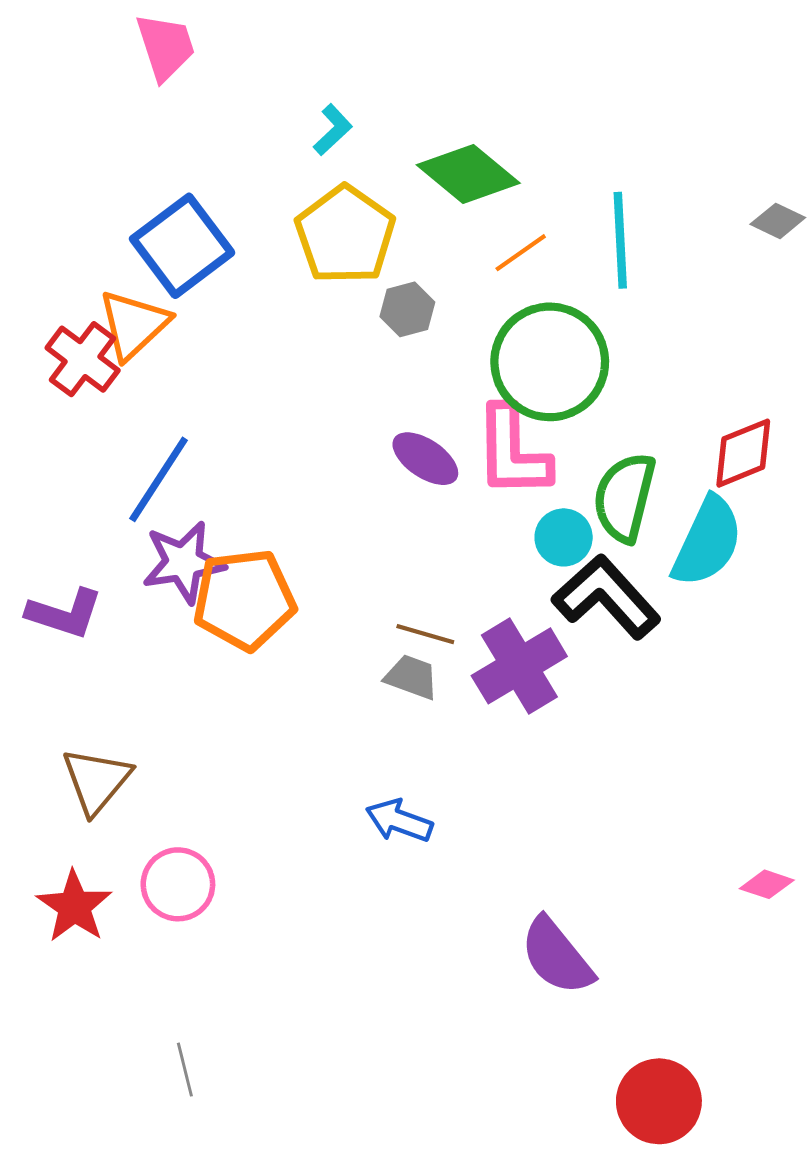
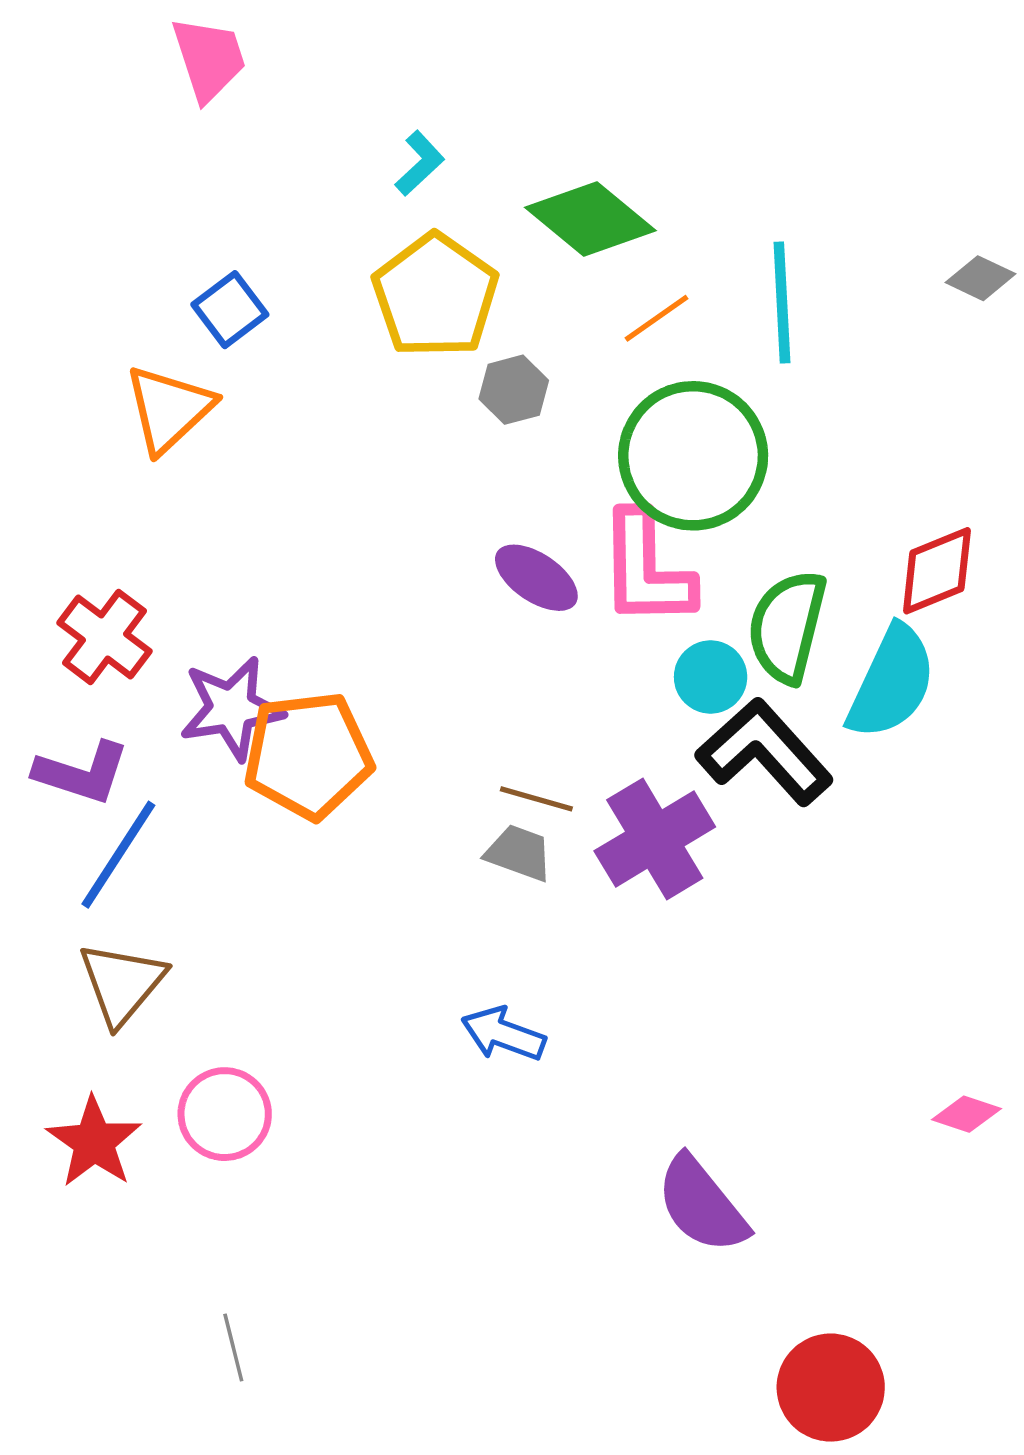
blue square: (182, 246) -> (230, 310), size x0.6
red cross: (83, 359) -> (104, 637), moved
blue line: (159, 479) -> (118, 855), moved

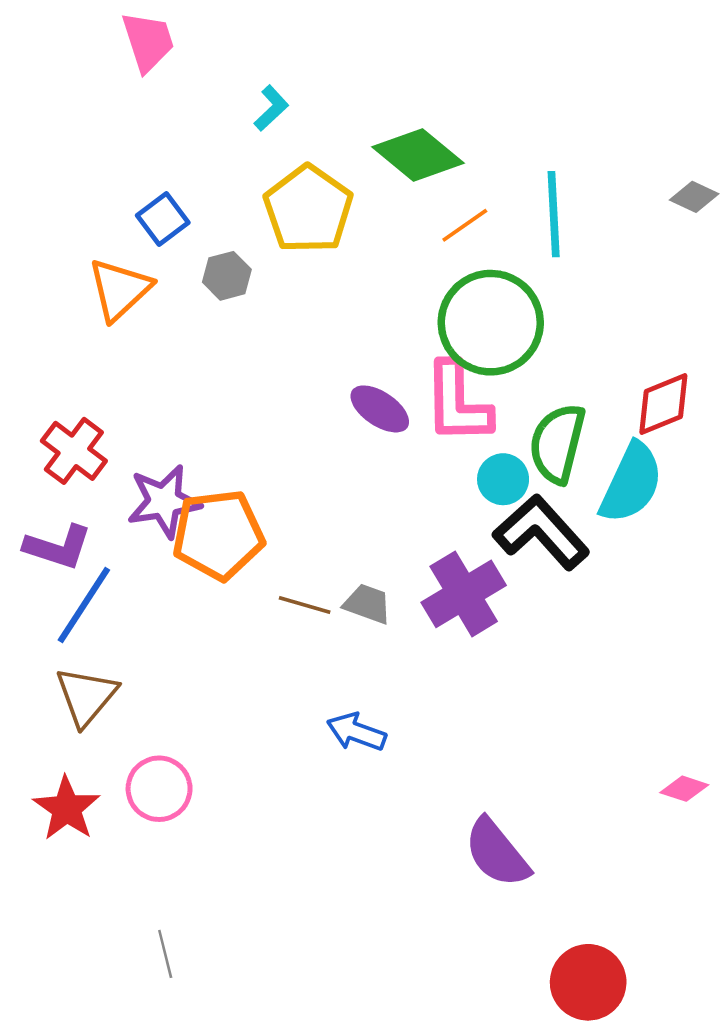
cyan L-shape: (420, 163) -> (271, 108), moved
gray hexagon: (514, 390) -> (227, 276), moved
brown line: (536, 799) -> (305, 605), moved

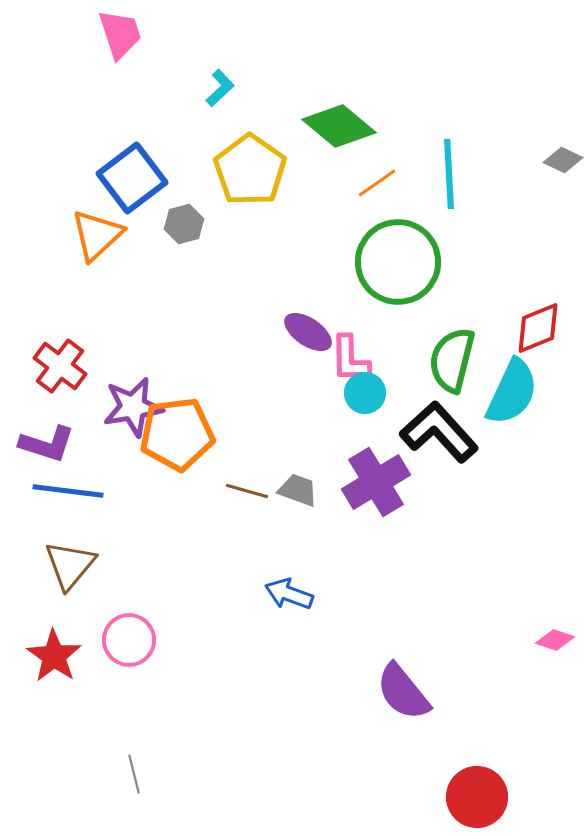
blue square: (163, 219) -> (132, 178), size x1.6
pink L-shape: (457, 403) -> (350, 359), moved, size x0.7
cyan circle: (503, 479) -> (365, 393), moved
blue line: (84, 605) -> (68, 491), turned 64

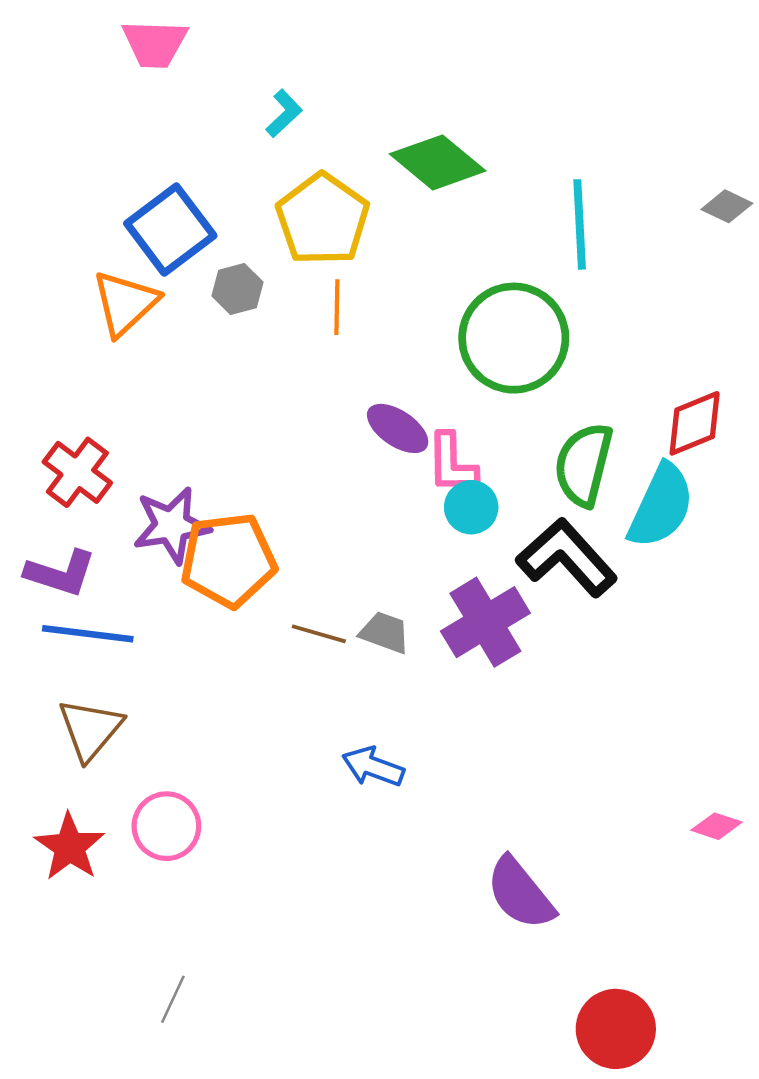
pink trapezoid: (120, 34) -> (155, 44), turned 110
orange line: (377, 183) -> (337, 307), moved, turned -54
gray line: (134, 774) -> (173, 999), turned 39

